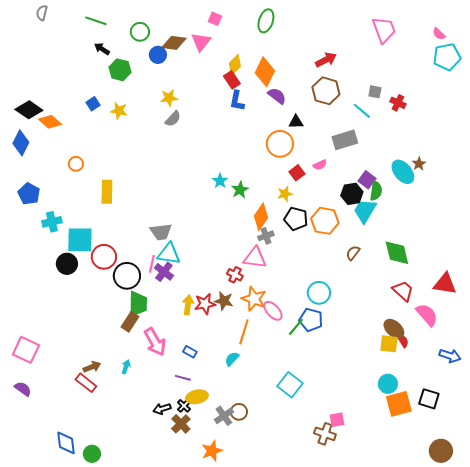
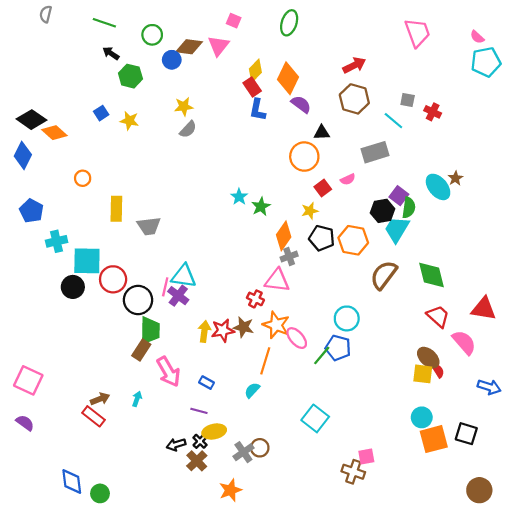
gray trapezoid: (161, 232) -> (149, 226), moved
brown semicircle: (353, 253) -> (384, 275), size x1.8

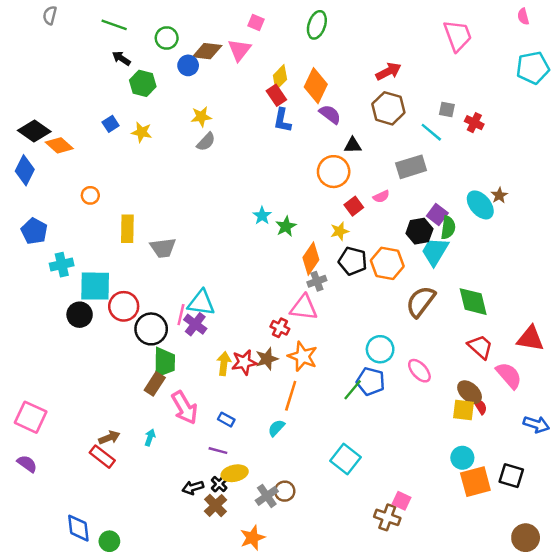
pink semicircle: (477, 37) -> (523, 17), moved, turned 32
brown star: (243, 327) -> (267, 359), turned -30
pink ellipse: (297, 338) -> (419, 371), moved
pink square: (366, 457) -> (402, 501), turned 35

